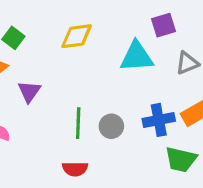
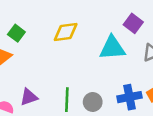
purple square: (164, 25) -> (133, 23), turned -36
purple triangle: (29, 91) -> (29, 97), moved, turned 36

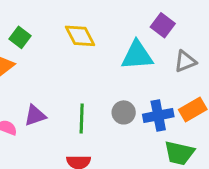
yellow diamond: (66, 32) -> (80, 36), turned 70
gray circle: (93, 102) -> (124, 112), moved

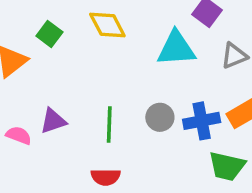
green square: (20, 37) -> (49, 34), moved

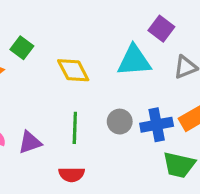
yellow diamond: (107, 25) -> (73, 70), moved
purple triangle: (53, 121) -> (30, 142), moved

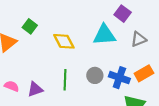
blue cross: (157, 125) -> (119, 78), turned 30

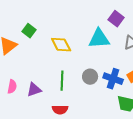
pink semicircle: (12, 86) -> (12, 87), turned 80

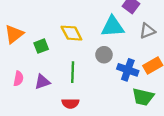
green square: (29, 31) -> (41, 46), moved, turned 32
gray circle: (90, 77) -> (104, 55), moved

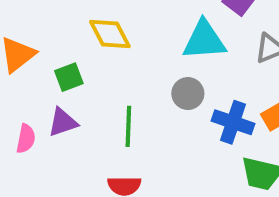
yellow diamond: (71, 33) -> (110, 34), moved
purple triangle: (42, 82) -> (63, 122), moved

